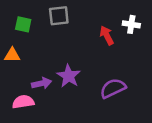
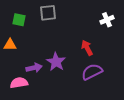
white cross: (131, 24) -> (107, 20), turned -32
red arrow: (107, 35) -> (87, 48), moved

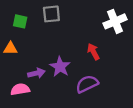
white cross: (107, 20) -> (115, 21), size x1.5
purple semicircle: (92, 72) -> (87, 84), moved

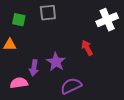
purple arrow: (36, 73) -> (34, 68), turned 112
purple semicircle: (87, 84) -> (71, 86), moved

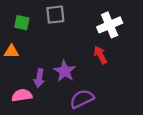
white cross: (107, 20) -> (110, 25), moved

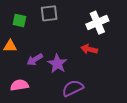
red arrow: (100, 55) -> (89, 49), turned -49
purple arrow: (39, 78) -> (35, 59), moved, turned 49

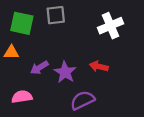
green square: (19, 21) -> (22, 23), size x1.5
red arrow: (89, 49) -> (99, 66), moved

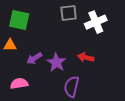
gray square: (56, 15) -> (69, 13), moved
purple semicircle: (82, 100) -> (72, 87), turned -50

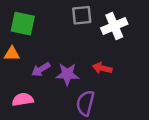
purple star: (56, 62) -> (67, 74), turned -30

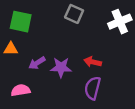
gray square: (82, 15) -> (74, 14), turned 30
white cross: (114, 26) -> (120, 22), moved
purple semicircle: (85, 103) -> (93, 88), moved

